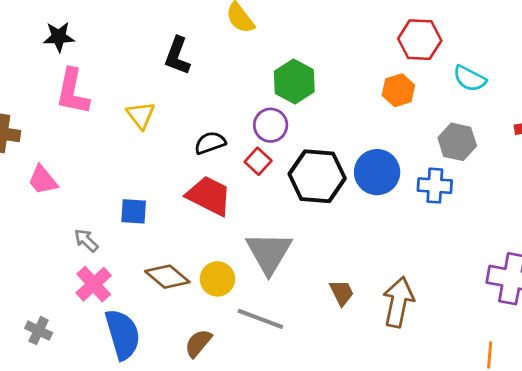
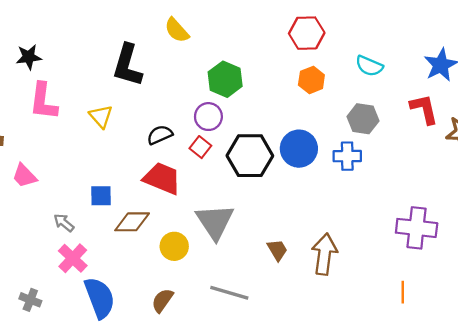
red hexagon: (420, 40) -> (307, 33), moved
black L-shape: (177, 56) -> (127, 65), size x1.4
brown diamond: (167, 277) -> (132, 222), moved, turned -36
gray line: (260, 319) -> (229, 293), moved

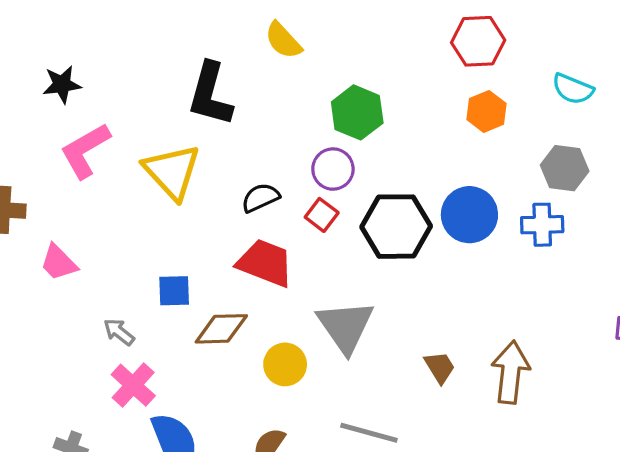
pink L-shape: (43, 101) -> (85, 150), turned 54
yellow triangle: (101, 116) -> (172, 172), size x1.6

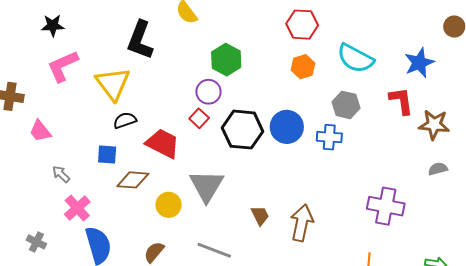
cyan semicircle: (573, 89) -> (355, 58), size x1.5
black semicircle: (260, 198) -> (125, 120), moved
gray arrow: (119, 332) -> (61, 174), moved

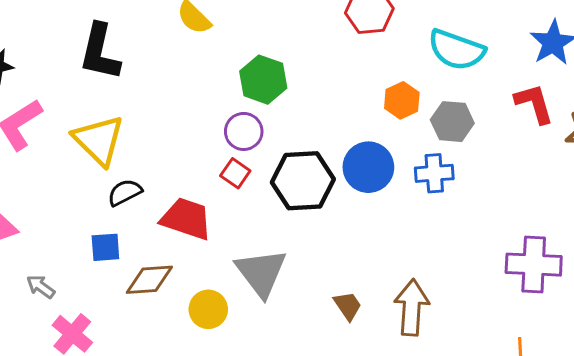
black L-shape: (140, 40) -> (100, 52), moved
orange hexagon: (303, 67) -> (402, 100), moved

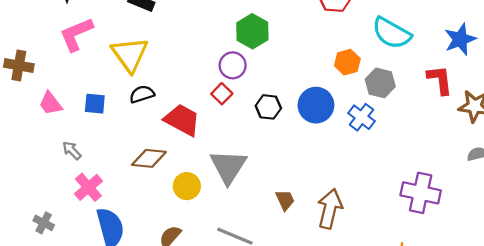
blue cross: (434, 173) -> (362, 117), turned 32
black hexagon: (303, 181) -> (268, 107), size x0.6
blue square: (105, 247) -> (95, 104), moved

